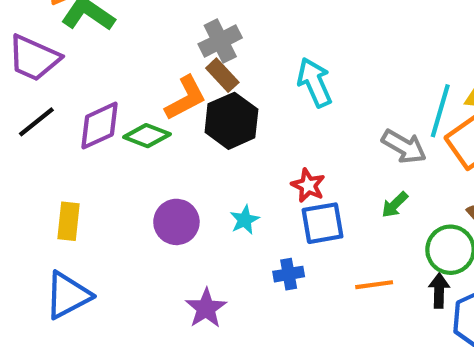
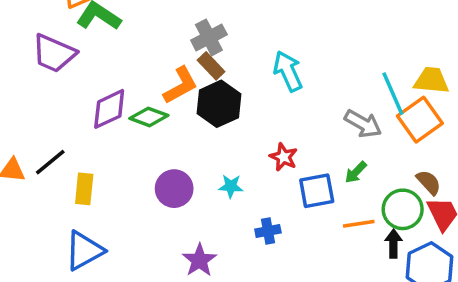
cyan line: (440, 111) -> (393, 94), turned -39
black line: (36, 122) -> (50, 162), moved
cyan star: (245, 220) -> (231, 186), turned 30
blue square: (322, 223) -> (317, 191), moved
orange line: (374, 285) -> (359, 224), moved

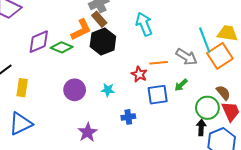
orange line: (359, 224) -> (159, 63), moved

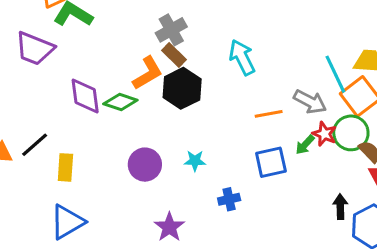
purple diamond: (39, 42) -> (85, 96), turned -70
red star: (139, 74) -> (324, 134), moved
green circle: (207, 108) -> (351, 133), moved

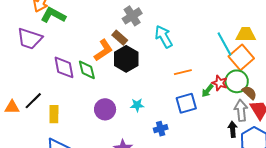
gray cross: (171, 30) -> (132, 16), moved
green diamond: (120, 102) -> (87, 70), turned 60
gray arrow: (310, 102) -> (241, 110), moved, turned -120

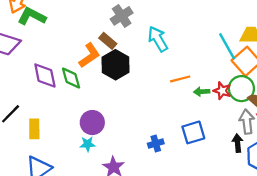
green arrow: (207, 91) -> (202, 92), moved, turned 48
blue square: (186, 103) -> (193, 132), moved
cyan star: (137, 105) -> (88, 144), moved

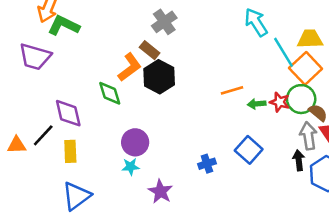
cyan arrow: (158, 39) -> (256, 22), moved
purple diamond: (45, 75) -> (68, 113), moved
blue square: (193, 132) -> (249, 150), turned -30

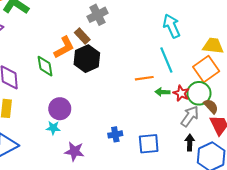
cyan line: (283, 52) -> (166, 60), moved
gray arrow: (308, 136) -> (190, 116), moved, turned 35
blue square: (249, 150) -> (149, 144), moved, turned 35
purple star: (160, 191) -> (74, 151), turned -30

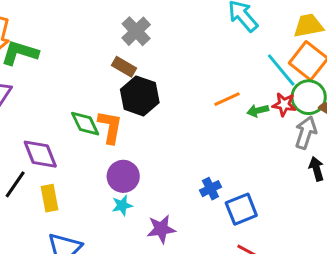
orange L-shape: (64, 47) -> (110, 127), moved, turned -35
cyan line: (166, 60) -> (281, 70), moved
blue square: (149, 144) -> (241, 209), moved

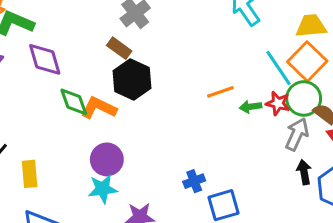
orange L-shape: (110, 127) -> (99, 108), turned -80
purple diamond: (40, 154) -> (45, 59), moved
cyan star: (122, 205) -> (103, 189), size x1.4

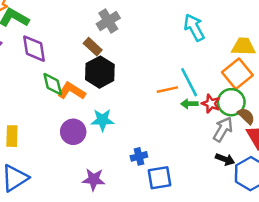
cyan line: (279, 68) -> (189, 82), moved
black arrow: (304, 172) -> (225, 159), turned 114
cyan star: (103, 189) -> (102, 120), moved

